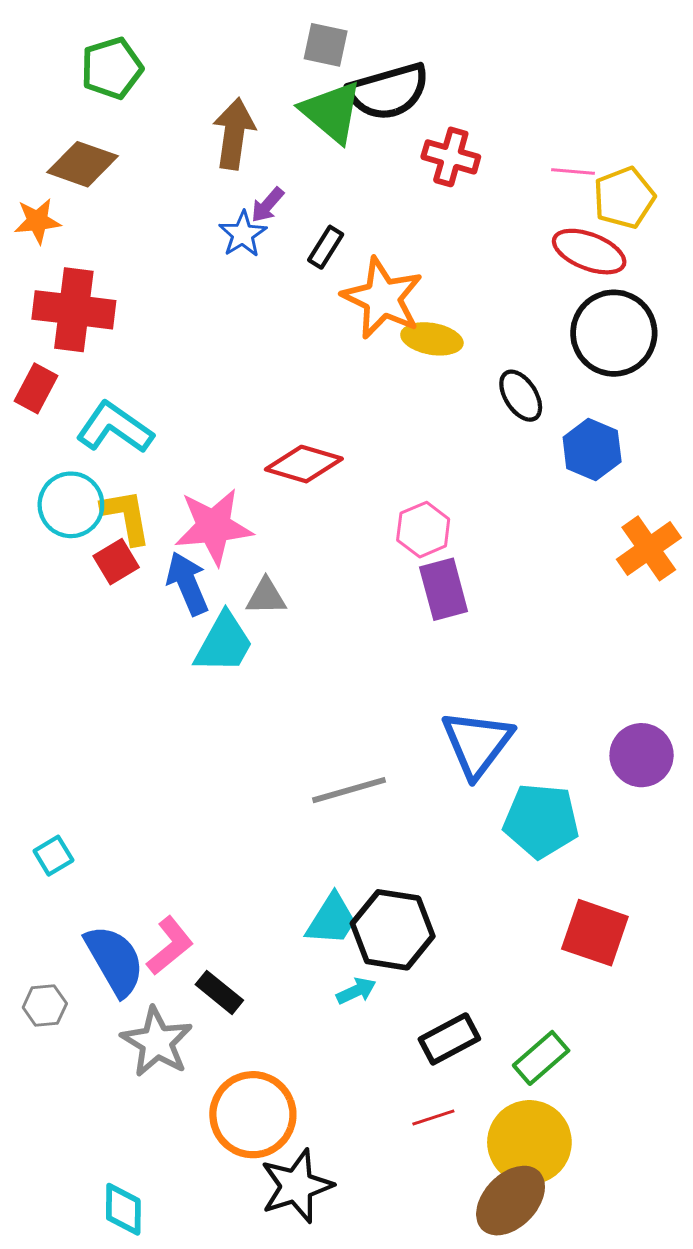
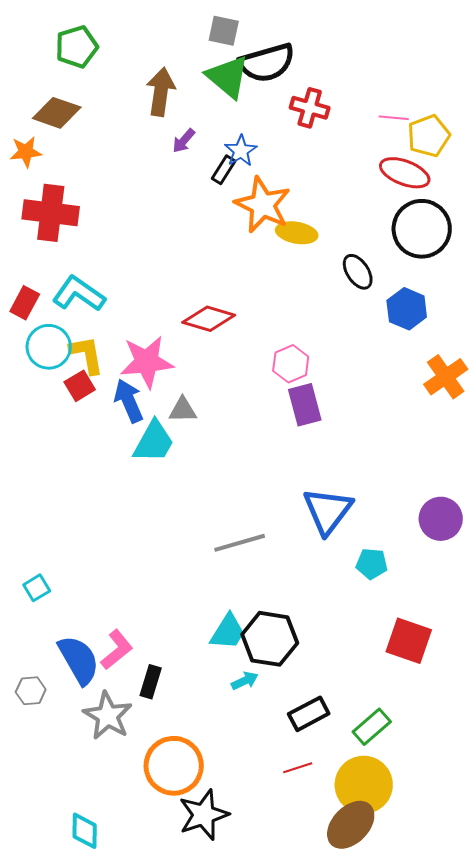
blue star: (243, 234) -> (241, 151), moved
red rectangle: (36, 388) -> (25, 303), moved
cyan pentagon: (541, 821) -> (372, 564), size x0.6
black rectangle: (219, 992) -> (151, 682), turned 68

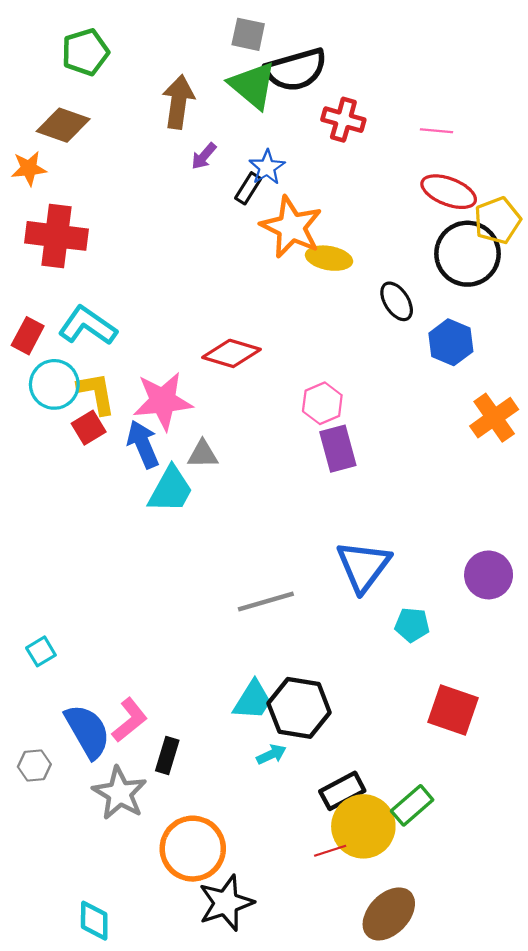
yellow pentagon: (429, 136) -> (497, 220), moved
yellow circle: (364, 785) -> (363, 826), moved

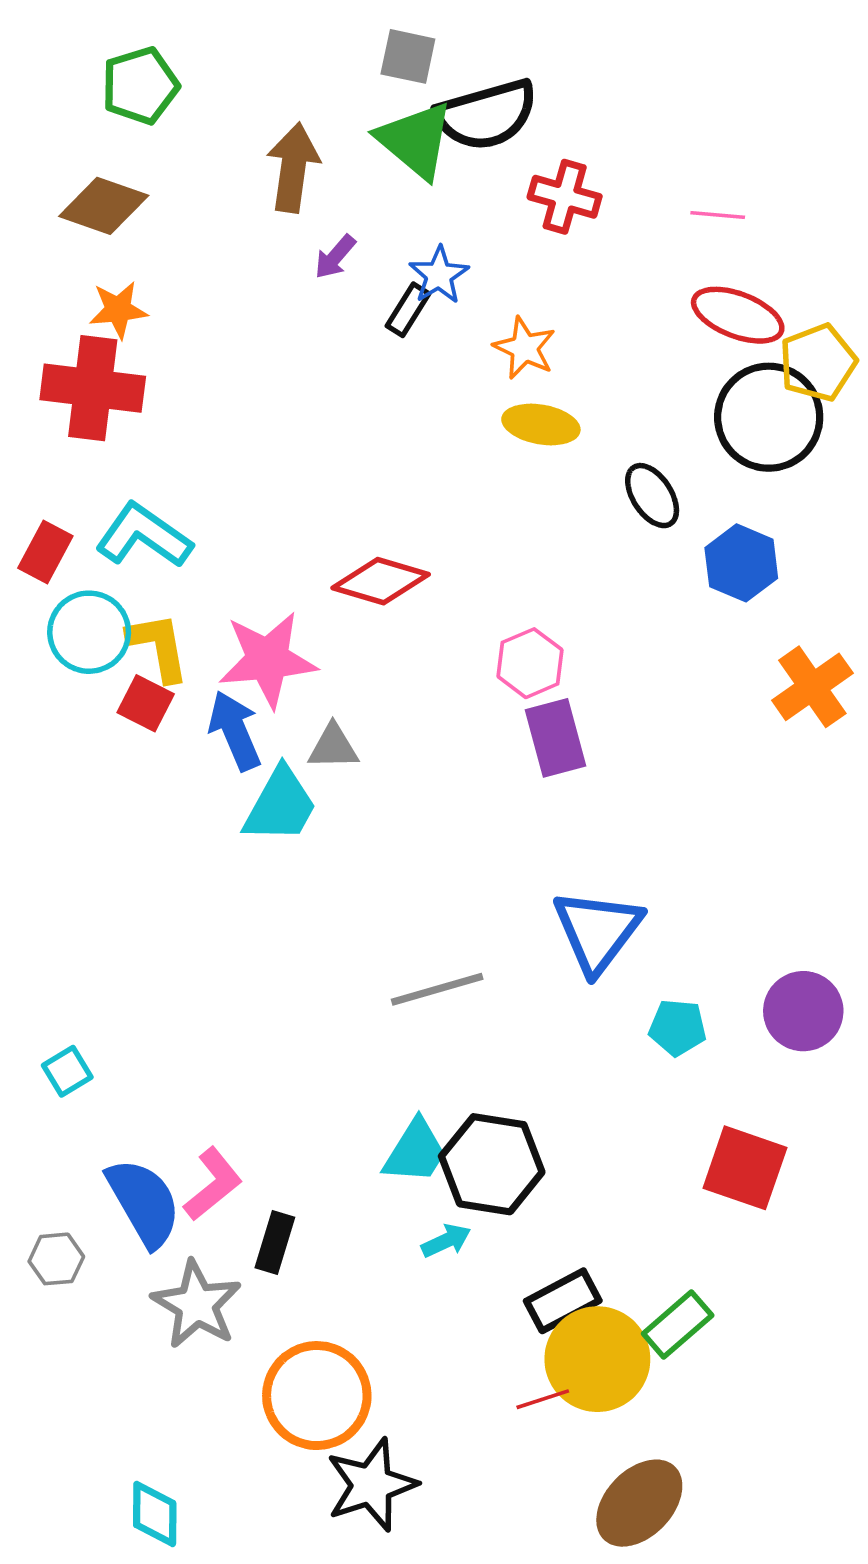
orange star: (29, 168) -> (118, 310), moved
orange star: (291, 227) -> (525, 348), moved, size x0.6
red square: (89, 428) -> (146, 703), turned -32
purple circle: (489, 575) -> (803, 1011), moved

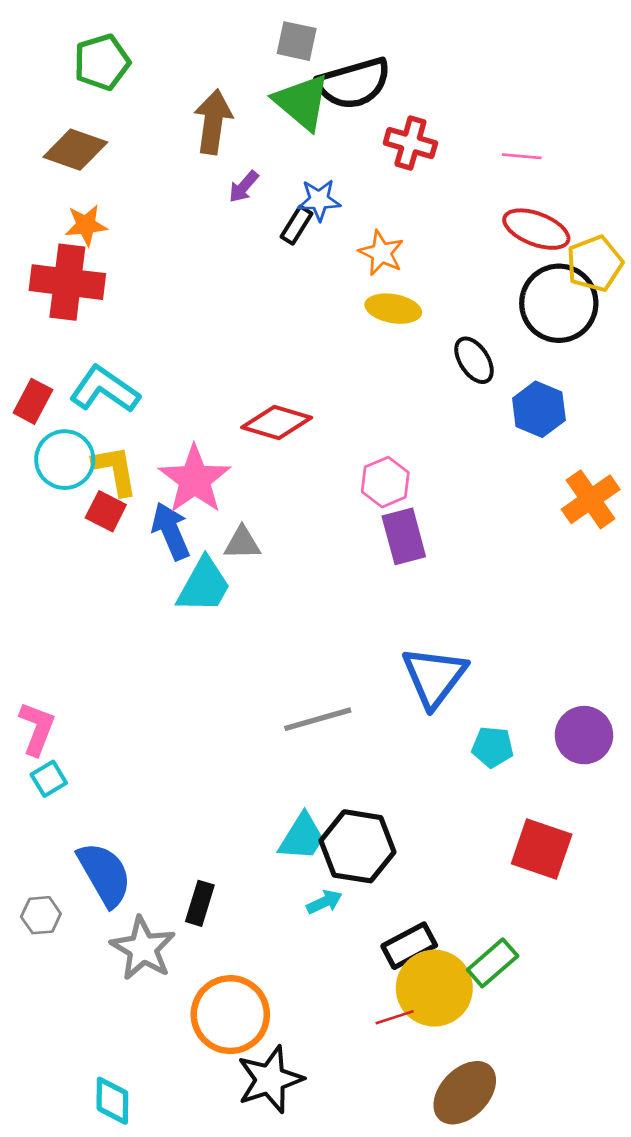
blue star: (439, 275) -> (319, 200), turned 30
pink star: (268, 660) -> (195, 479), turned -30
pink L-shape: (213, 1184) -> (37, 728), moved, turned -30

